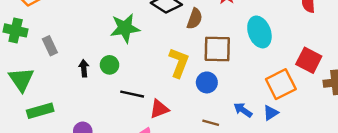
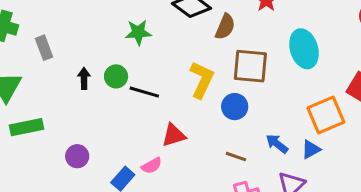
green star: (125, 28) -> (138, 32), size x0.7
black line: (132, 94) -> (144, 92), moved

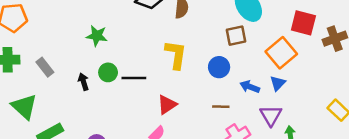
green star: (138, 32) -> (97, 36), moved, turned 30
brown square: (250, 66) -> (236, 36), moved, size x0.7
blue circle: (235, 107) -> (219, 67), moved

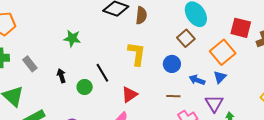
brown square: (236, 36) -> (186, 38), turned -30
green circle: (108, 72) -> (85, 87), moved
black line: (134, 78) -> (102, 73), turned 60

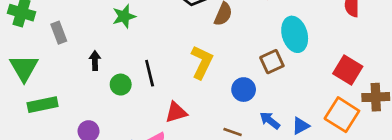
green star: (72, 38) -> (124, 16), turned 30
orange square: (223, 52) -> (342, 115), moved, turned -35

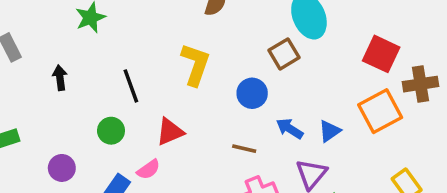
green circle: (121, 85) -> (111, 131), moved
orange square: (342, 115) -> (380, 111), turned 36

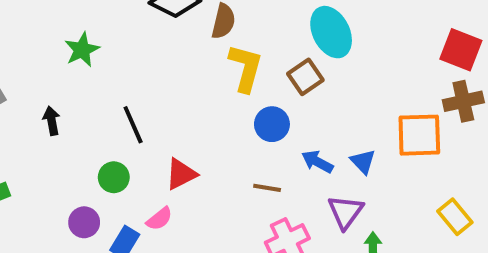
red square: (381, 54) -> (461, 50), moved
yellow L-shape: (195, 65) -> (245, 68), moved
orange square: (380, 111) -> (419, 135), turned 30
blue triangle: (329, 131) -> (363, 162), turned -35
purple circle: (62, 168) -> (84, 222), moved

